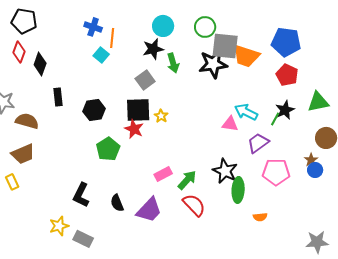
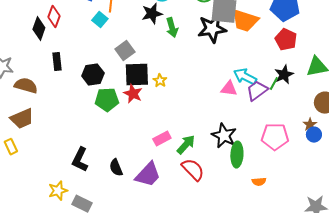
red diamond: (19, 52) -> (54, 17), moved
gray square: (145, 80) -> (125, 51), moved
purple trapezoid: (258, 143) -> (257, 91), moved
green pentagon: (108, 149) -> (107, 100), moved, turned 30

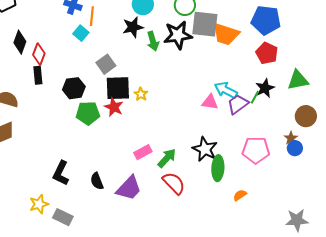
red diamond: (54, 17) -> (39, 54), moved
black star: (212, 29) -> (178, 35), moved
orange semicircle: (259, 182) -> (240, 195), turned 152

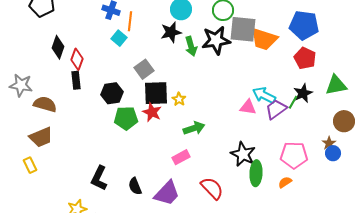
green arrow: (167, 158) -> (194, 128), moved, turned 30
orange semicircle: (240, 195) -> (285, 182), moved

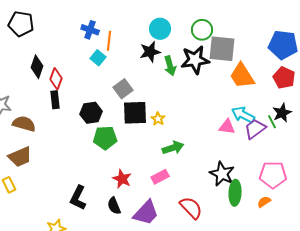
orange trapezoid: (264, 39) -> (242, 76), moved, turned 40
green line: (293, 102) -> (272, 122), turned -56
red star: (152, 112) -> (122, 179), moved

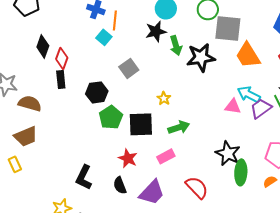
black star: (195, 60) -> (201, 57), moved
black square: (135, 113) -> (141, 124), moved
green pentagon: (105, 138) -> (111, 117), turned -30

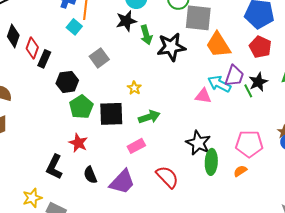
black rectangle: (61, 79) -> (44, 59), moved, turned 30
purple trapezoid: (261, 108) -> (234, 76), moved, turned 145
red star: (128, 158) -> (78, 143), moved

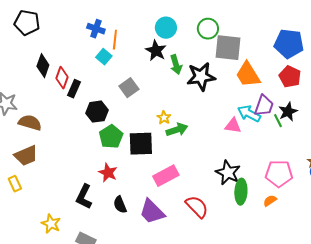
black star: (126, 21) -> (156, 51), turned -30
green arrow: (149, 117) -> (177, 130), moved
pink rectangle: (136, 146) -> (166, 176), size x1.4
purple trapezoid: (122, 182) -> (152, 212), turned 92
yellow star: (32, 198) -> (51, 224), moved, turned -30

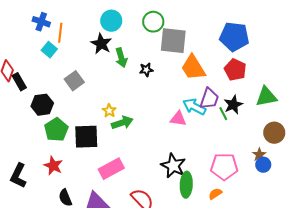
black star: (201, 77) -> (146, 70), size x0.5
black rectangle: (74, 89) -> (19, 82), turned -54
black L-shape: (84, 197) -> (18, 176), moved

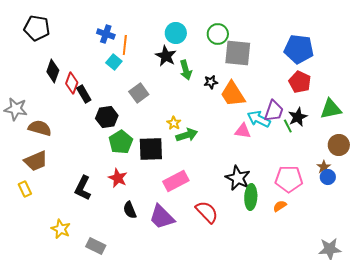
orange trapezoid: (193, 68) -> (233, 94), moved

